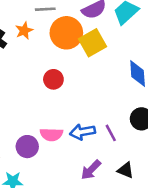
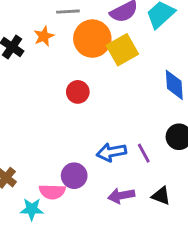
pink semicircle: (51, 134) -> (52, 192), moved
purple circle: (27, 147) -> (74, 176), moved
purple arrow: (91, 170) -> (121, 196), turned 35

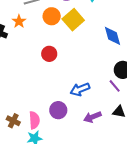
orange circle: (92, 39) -> (52, 16), size x0.7
purple line: (144, 153) -> (115, 86), moved
pink semicircle: (52, 192) -> (34, 120), moved, turned -84

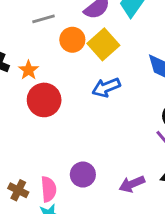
orange star: (19, 21) -> (29, 70), moved
red circle: (49, 54) -> (44, 100), moved, size x1.5
blue arrow: (80, 89) -> (106, 87), moved

